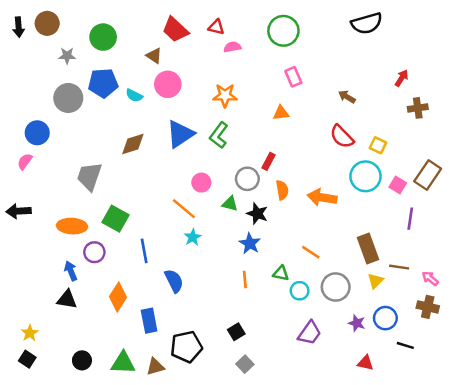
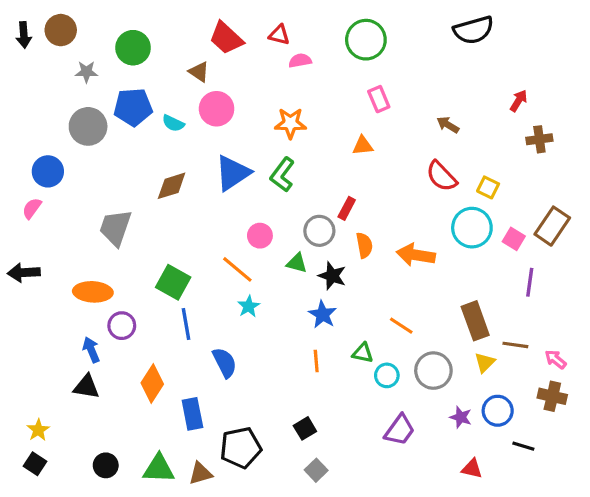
green square: (116, 219) -> (173, 282), moved

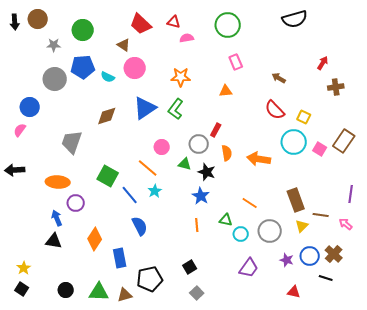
purple line: (530, 282) -> (351, 194), moved
blue line: (186, 324) -> (130, 195), moved, turned -30
brown cross: (552, 396) -> (334, 254), moved, turned 30

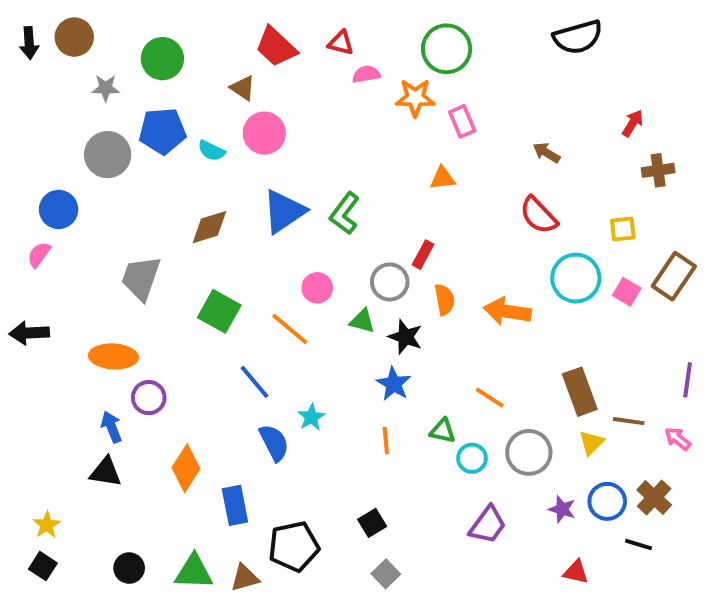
orange star: (181, 77) -> (415, 98), moved
yellow square: (304, 117) -> (623, 229), moved, turned -32
green square: (108, 176) -> (219, 311), moved
cyan star: (155, 191) -> (311, 417), moved

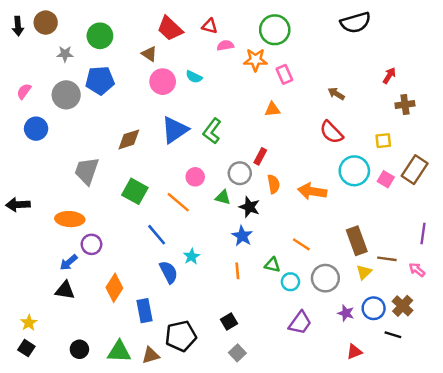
cyan semicircle: (211, 151) -> (194, 77), moved
pink semicircle: (39, 255) -> (24, 91), moved
blue arrow: (111, 427) -> (69, 262), turned -108
red triangle: (576, 572) -> (354, 352), turned -35

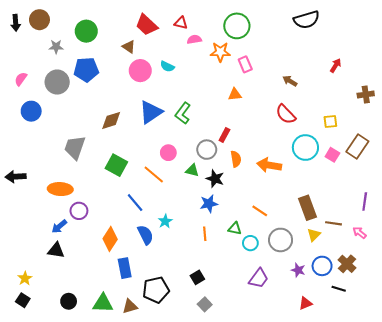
brown cross: (405, 105) -> (366, 95), moved
blue star: (242, 236) -> (209, 204), turned 30
orange diamond: (114, 288) -> (110, 239), moved

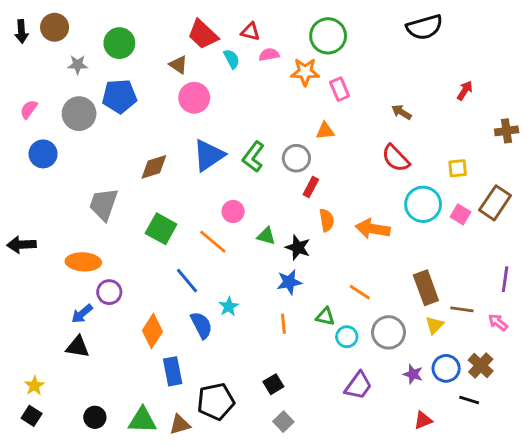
cyan semicircle: (167, 66) -> (232, 59), moved, turned -144
gray circle: (207, 150) -> (296, 158), moved

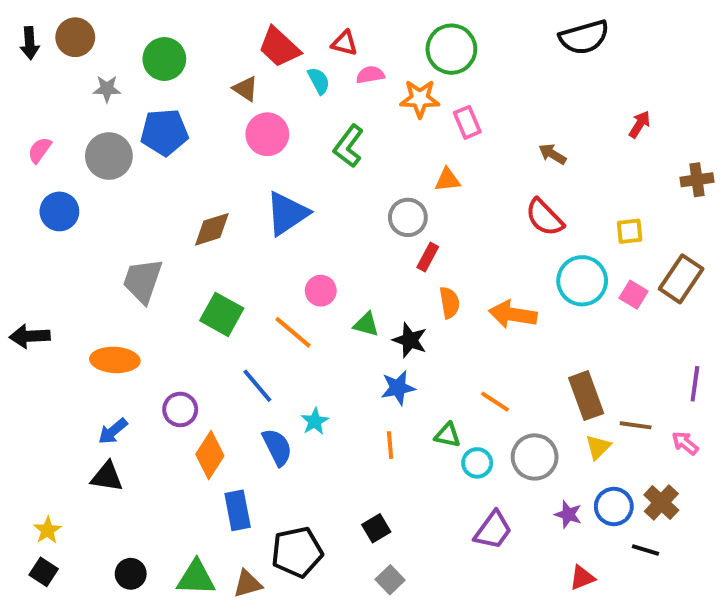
green L-shape: (253, 157) -> (348, 146), moved
purple circle: (109, 292) -> (180, 409), moved

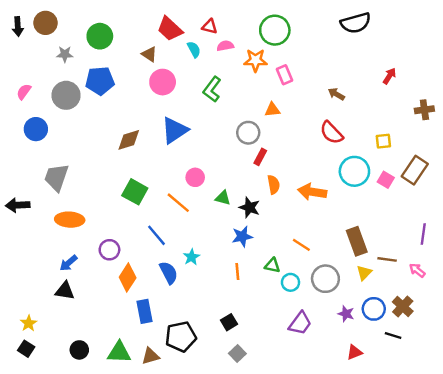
gray trapezoid: (143, 281) -> (56, 177), moved

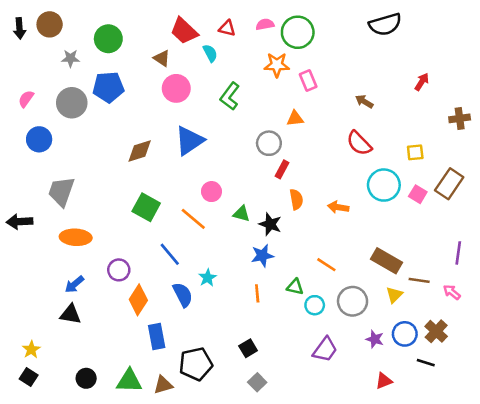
pink semicircle: (225, 46) -> (265, 24), moved
orange arrow: (312, 192) -> (338, 207), size x0.7
brown rectangle: (357, 241) -> (386, 261), turned -40

